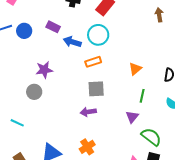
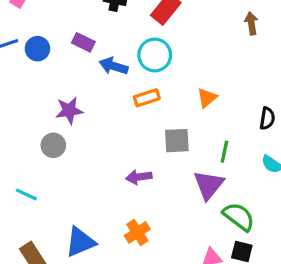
orange triangle: (135, 69) -> (207, 98), moved
gray square: (96, 89) -> (177, 141), moved
purple triangle: (132, 117) -> (209, 185), size x1.5

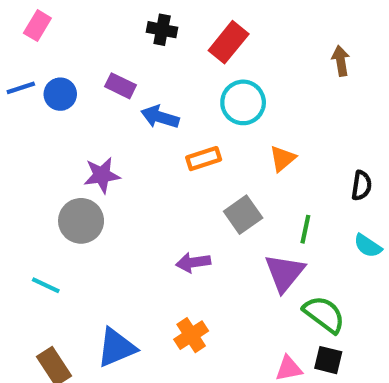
cyan circle: (155, 55) -> (243, 102), moved
gray square: (177, 141) -> (243, 215), turned -32
gray circle: (53, 145) -> (81, 221), size x1.4

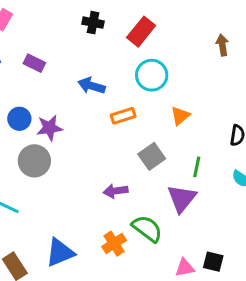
purple rectangle: (120, 86) -> (34, 63), moved
blue circle: (60, 94) -> (19, 119), moved
green semicircle: (324, 314) -> (147, 229), moved

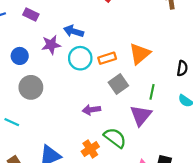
cyan circle: (152, 75) -> (80, 58), moved
orange rectangle: (123, 116) -> (107, 58), moved
orange triangle: (180, 116) -> (140, 54), size x1.5
purple star: (49, 128) -> (51, 45), moved

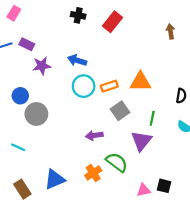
purple rectangle: (31, 14) -> (27, 44), moved
purple star: (51, 45) -> (42, 66), moved
orange triangle: (140, 54) -> (140, 82), turned 40
blue circle: (20, 56) -> (20, 96), moved

